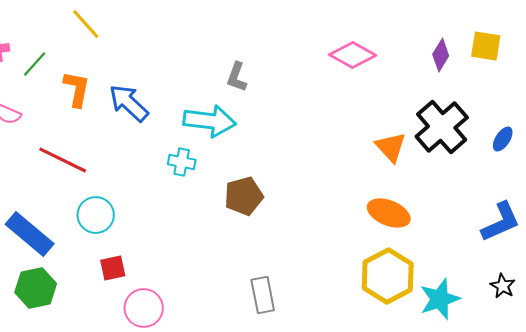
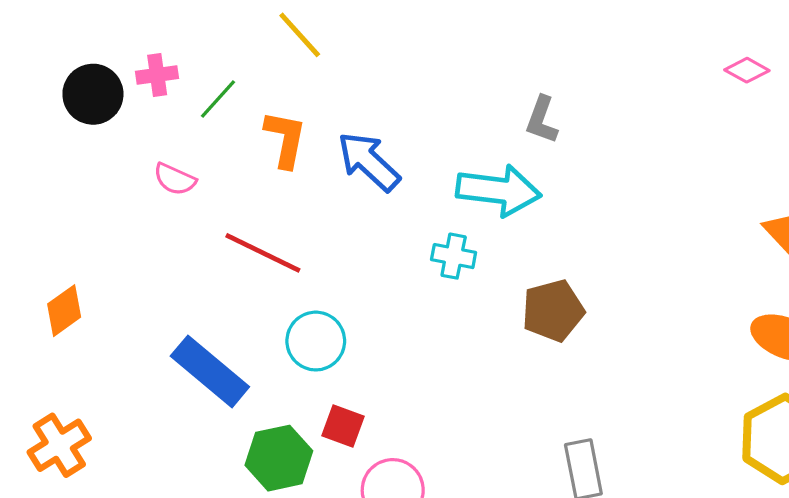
pink diamond: (353, 55) -> (747, 70), moved, size x0.6
red square: (113, 268) -> (343, 426), turned 32
green hexagon: (36, 288) -> (279, 458), moved

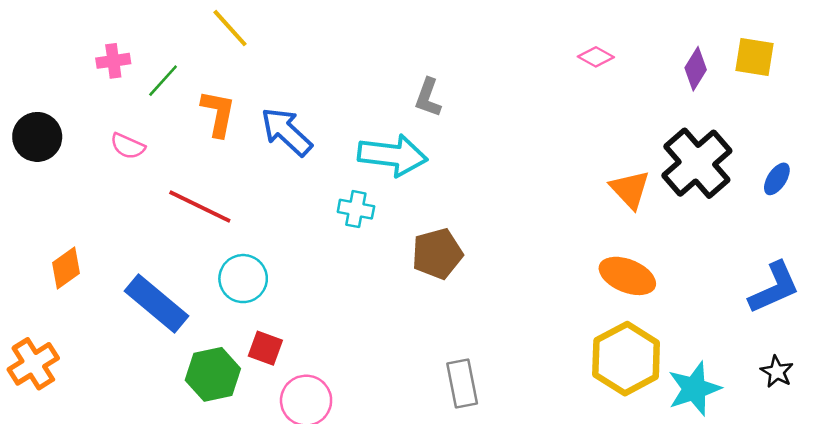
black circle: (93, 94) -> (37, 137), moved
orange diamond: (64, 311) -> (66, 268), moved

